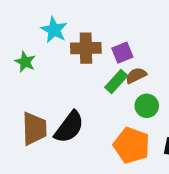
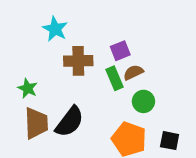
brown cross: (86, 48) -> (78, 61), moved
green star: (25, 62) -> (28, 88), moved
green rectangle: (116, 82) -> (114, 78), turned -65

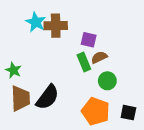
purple square: (120, 51) -> (89, 40), turned 35
brown cross: (78, 61) -> (56, 26), moved

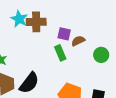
brown semicircle: (99, 57) -> (78, 41), moved
green circle: (107, 81) -> (101, 55), moved

